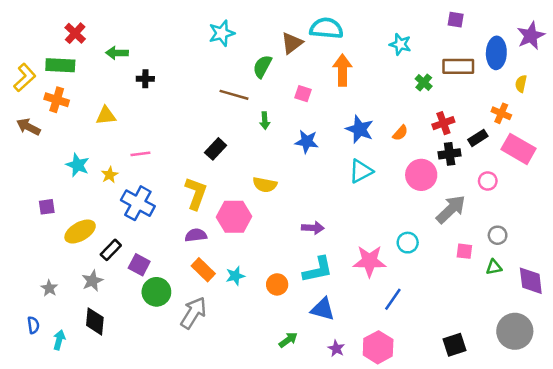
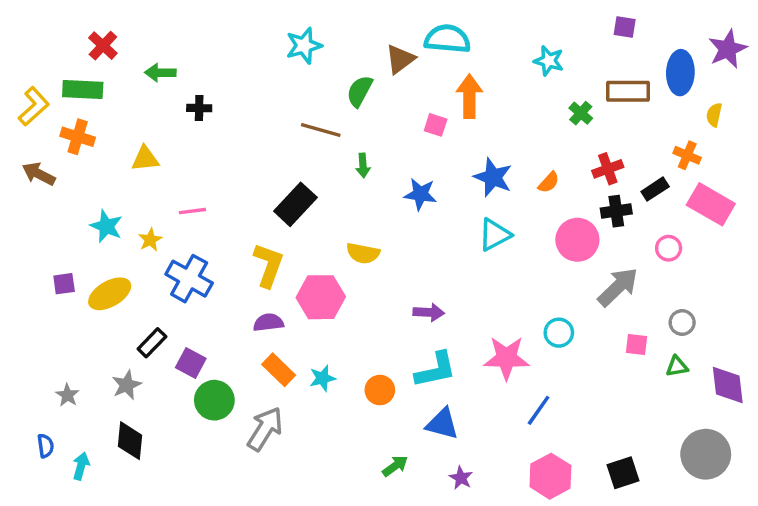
pink square: (303, 94) -> (436, 125), moved
black rectangle: (216, 149) -> (295, 204), size x1.4
yellow ellipse: (80, 231) -> (110, 294), moved
pink hexagon: (378, 347) -> (550, 476), moved

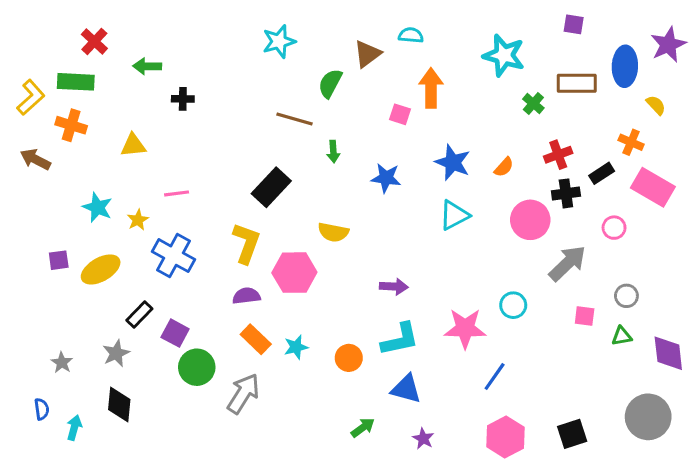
cyan semicircle: (447, 39) -> (411, 35), size x0.6
cyan star: (549, 61) -> (504, 55), size x1.5
yellow semicircle: (714, 115) -> (656, 105), turned 125

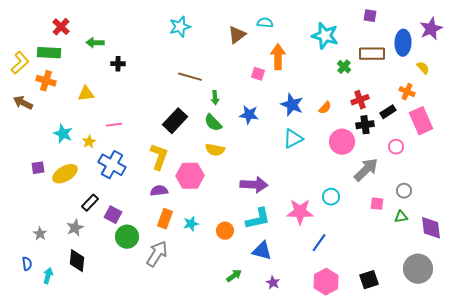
green semicircle: (330, 83) -> (213, 123), moved, turned -72
pink rectangle: (653, 187) -> (421, 121), turned 36
purple arrow: (394, 287) -> (254, 185), size x1.5
orange rectangle: (256, 339) -> (165, 219), turned 66

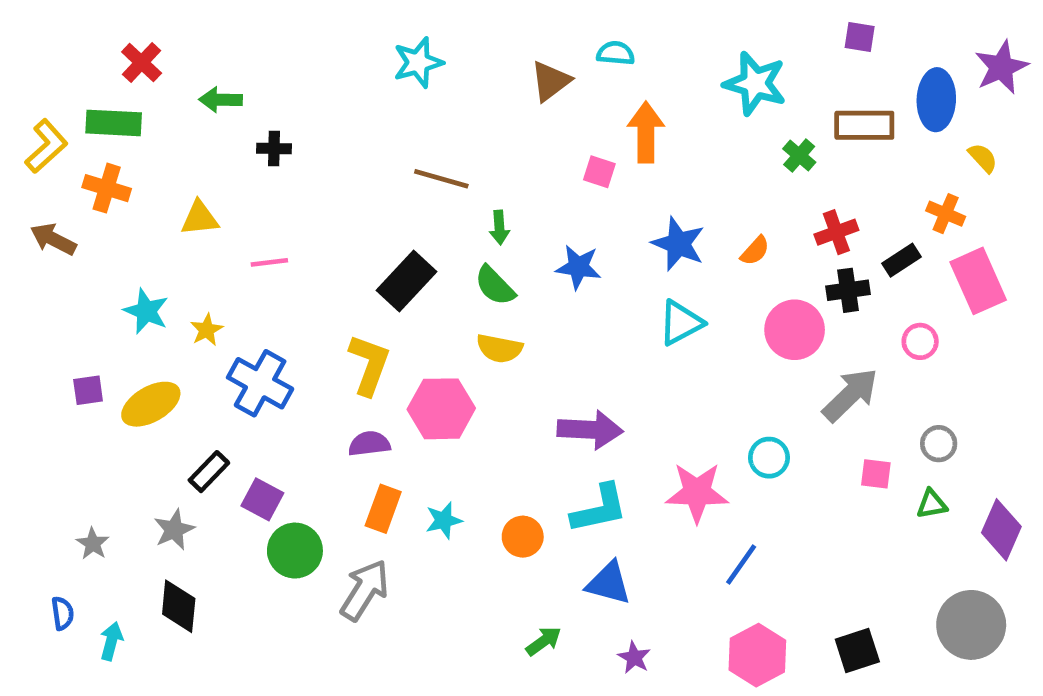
pink line: (114, 125) -> (269, 262), moved
purple diamond: (431, 228) -> (1001, 530), turned 30

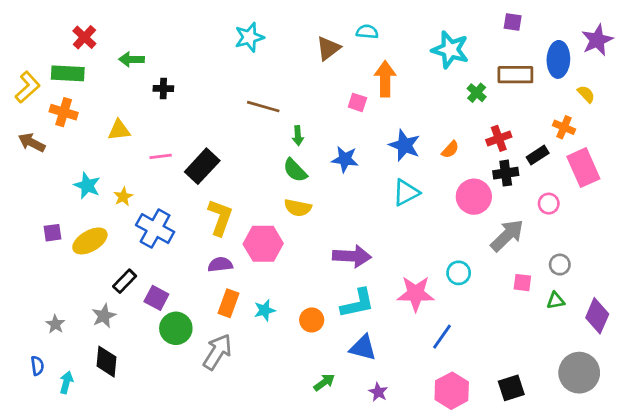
black rectangle: (406, 281) -> (202, 166), moved

